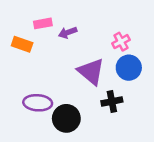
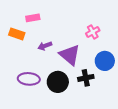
purple arrow: (68, 32) -> (45, 46), moved
blue circle: (129, 68) -> (105, 61), moved
black circle: (66, 118) -> (58, 82), moved

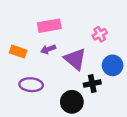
pink rectangle: (33, 18) -> (49, 26), moved, size x1.5
orange rectangle: (17, 34) -> (18, 51), moved
black circle: (58, 82) -> (72, 102), moved

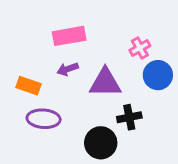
orange rectangle: (18, 51) -> (28, 86), moved
purple triangle: (75, 59) -> (105, 83), turned -40
blue circle: (113, 65) -> (158, 75), moved

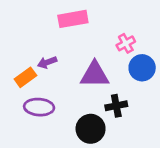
pink rectangle: (69, 36) -> (73, 19), moved
purple arrow: (68, 69) -> (47, 62), moved
orange rectangle: (28, 86) -> (25, 77), turned -55

